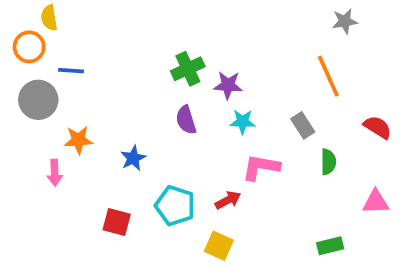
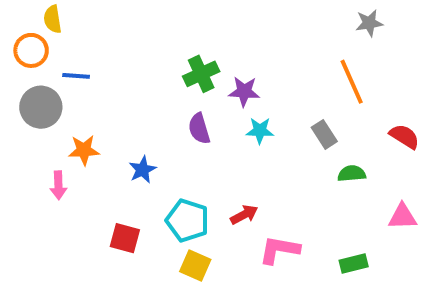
green semicircle: (328, 162) -> (352, 174), turned -95
pink L-shape: (261, 167) -> (279, 250), moved
yellow square: (219, 246) -> (195, 265), moved

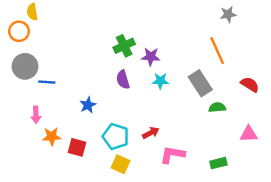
blue line: (76, 76) -> (47, 82), moved
gray rectangle: (324, 134) -> (200, 83), size x1.5
orange star: (84, 150) -> (52, 136), moved

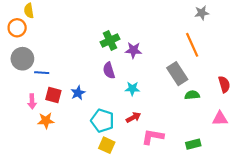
cyan star: (160, 81) -> (132, 89), moved
red semicircle: (250, 84) -> (224, 84), moved, turned 42
red square: (77, 147) -> (53, 95), moved

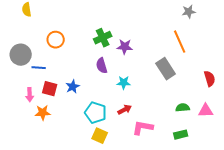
orange circle: (17, 28) -> (56, 40), moved
green semicircle: (192, 95) -> (183, 108), moved

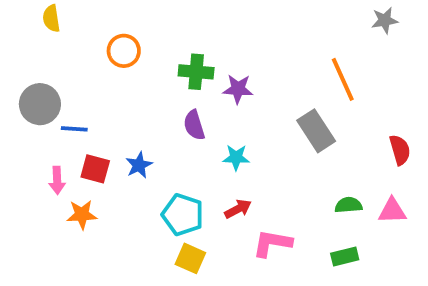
gray star: (189, 12) -> (385, 20), moved
green cross: (103, 38) -> (196, 72), turned 30
orange circle: (56, 40) -> (124, 51), moved

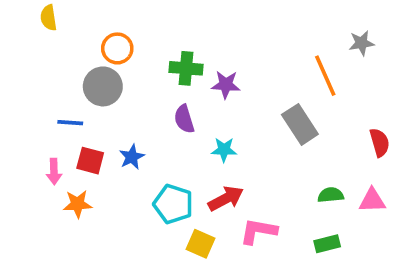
gray star: (385, 20) -> (361, 43), moved
gray circle: (40, 104) -> (103, 86), moved
red arrow: (238, 209) -> (226, 199), size x1.4
yellow square: (190, 258) -> (200, 244), moved

